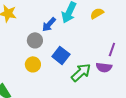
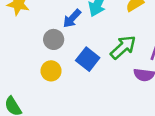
green arrow: (81, 72) -> (123, 47), moved

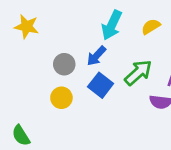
blue arrow: (72, 18) -> (96, 56), moved

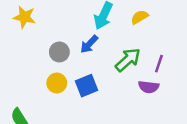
blue square: (101, 85) -> (87, 86), moved, turned 30

